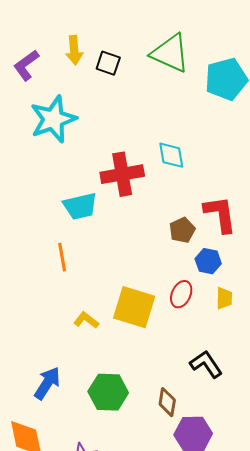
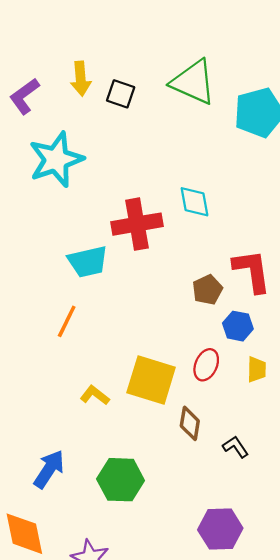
orange line: (62, 257) -> (67, 321), turned 36
black L-shape: (206, 364) -> (236, 447), size x0.7
brown diamond: (167, 402) -> (190, 423), moved

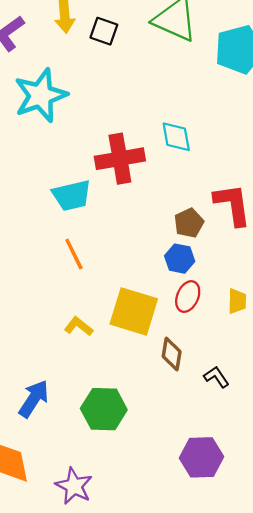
orange line: (67, 321) -> (74, 254), moved, turned -52
blue hexagon: (238, 326) -> (180, 259), moved

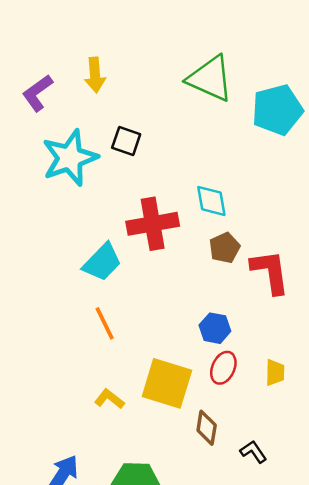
black square: (104, 31) -> (126, 141), moved
cyan trapezoid: (72, 195) -> (102, 262), turned -33
brown pentagon: (189, 223) -> (225, 248), moved

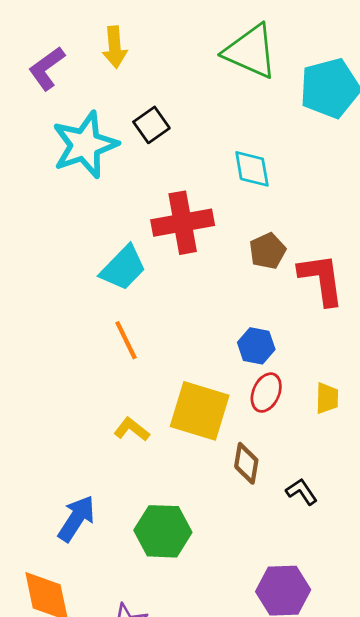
black square: (126, 141) -> (151, 125), turned 36
cyan diamond: (211, 201) -> (252, 169), moved

